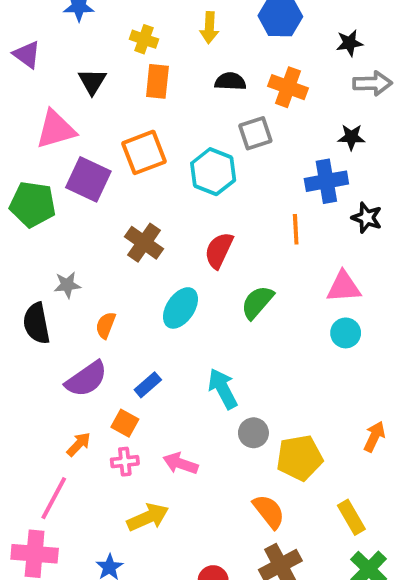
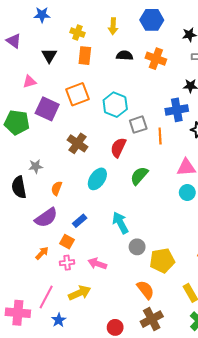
pink triangle: (56, 129) -> (29, 82), size x0.6
gray square: (255, 133) -> (138, 125), moved
pink line: (54, 498) -> (46, 297), moved

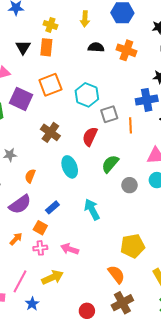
orange rectangle: (85, 56) -> (46, 47), moved
cyan ellipse: (97, 179) -> (70, 167), turned -55
gray circle: (137, 247) -> (129, 185), moved

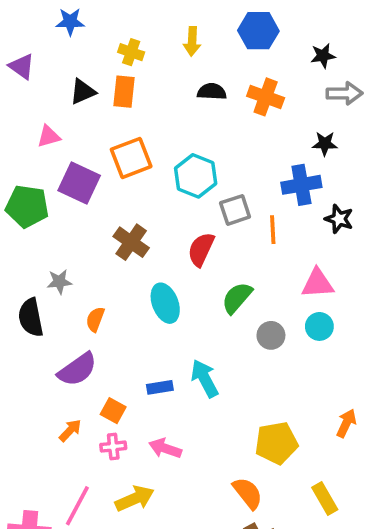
black triangle: (23, 47) -> (83, 92), turned 35
blue rectangle: (52, 207) -> (160, 387), moved, turned 32

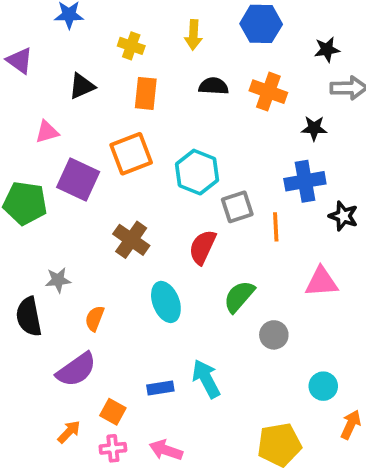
orange rectangle: (124, 92) -> (146, 93), moved
black star: (325, 144) -> (314, 128), moved
cyan circle: (319, 326) -> (323, 386), moved

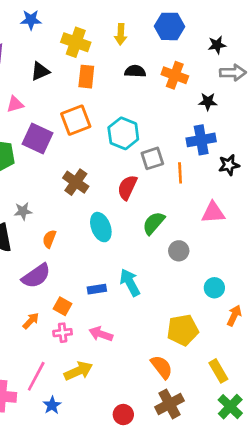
yellow cross: (131, 46) -> (76, 42), size x1.5
black star: (343, 216) -> (229, 165), turned -30

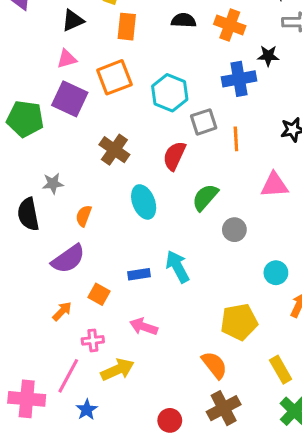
pink triangle: (15, 104) -> (67, 59), moved
blue cross: (201, 140) -> (239, 79), moved
pink cross: (63, 333) -> (93, 340), moved

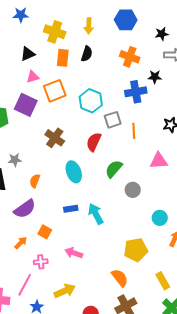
black semicircle: (184, 20) -> (87, 54), moved, turned 105
pink triangle: (67, 59) -> (33, 77), moved
blue rectangle: (139, 274) -> (71, 209), moved
yellow arrow: (117, 370) -> (65, 291), moved

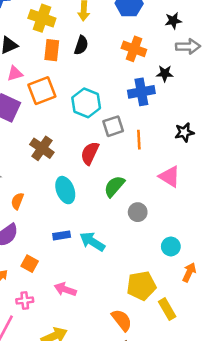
pink triangle: (159, 161) -> (170, 177), turned 36
cyan arrow: (96, 214) -> (92, 242), turned -30
yellow rectangle: (163, 281) -> (167, 309), moved

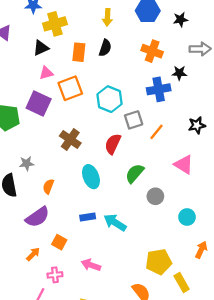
yellow cross: (42, 18) -> (55, 24), moved, turned -35
black star: (173, 21) -> (180, 19), moved
orange line: (139, 140) -> (156, 132), turned 42
cyan circle: (171, 246) -> (187, 217), moved

